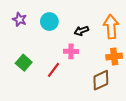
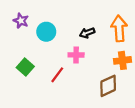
cyan circle: (49, 22) -> (46, 32), moved

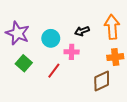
purple star: (21, 21) -> (18, 33), moved, size x1.6
cyan circle: (46, 32) -> (51, 38), moved

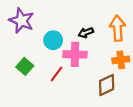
purple star: (18, 33) -> (21, 21), moved
pink cross: (72, 52) -> (75, 54), size x1.5

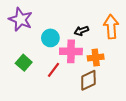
orange cross: (121, 60) -> (96, 58), moved
brown diamond: (107, 85) -> (88, 80), moved

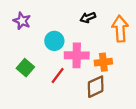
purple star: (21, 19) -> (22, 21), size x0.7
black arrow: (81, 31) -> (88, 17), moved

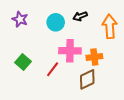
cyan circle: (54, 41) -> (56, 22), moved

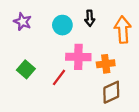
black arrow: (80, 16) -> (90, 18), turned -72
brown diamond: (87, 79) -> (111, 92), moved

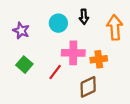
purple star: (23, 22) -> (21, 31), moved
brown diamond: (111, 92) -> (88, 87), moved

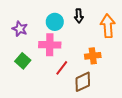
pink cross: (73, 53) -> (50, 45), moved
red line: (55, 72) -> (62, 68), moved

